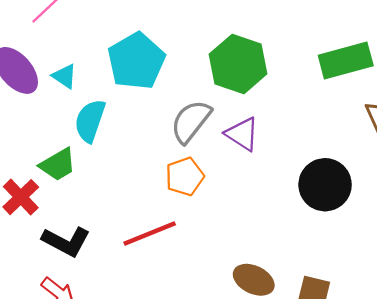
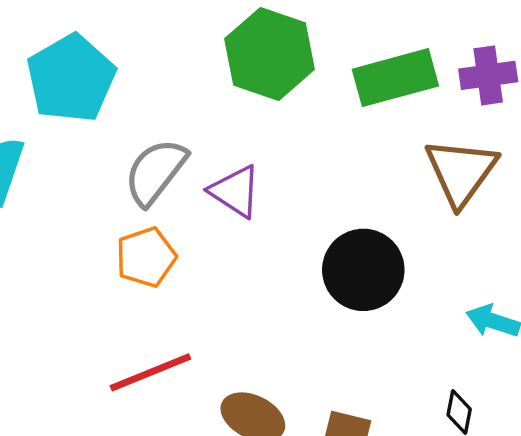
green hexagon: (238, 64) -> (270, 54), moved
red line: (150, 233) -> (150, 372), moved

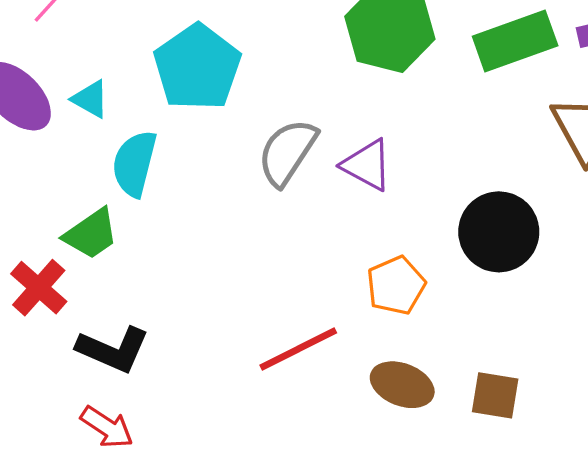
orange pentagon: (146, 257) -> (396, 285), moved

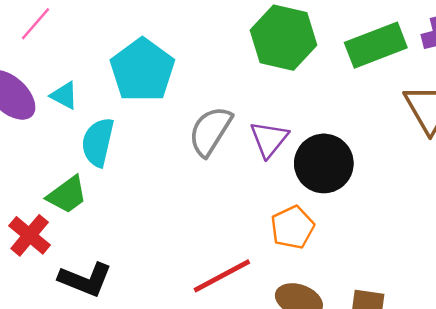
purple triangle: (367, 165) -> (269, 139), turned 42
black circle: (499, 232) -> (324, 163), moved

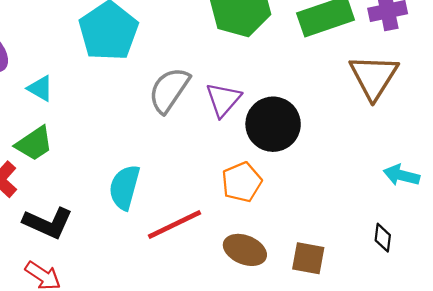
cyan triangle: (64, 96) -> (40, 88), moved
cyan semicircle: (98, 142) -> (124, 187), moved

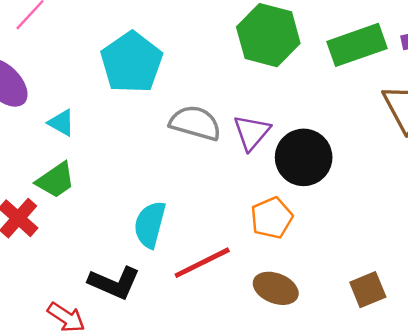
gray semicircle: (169, 90) -> (195, 123), turned 72
black L-shape: (48, 223) -> (114, 283), moved
brown square: (308, 258) -> (368, 290), moved, turned -32

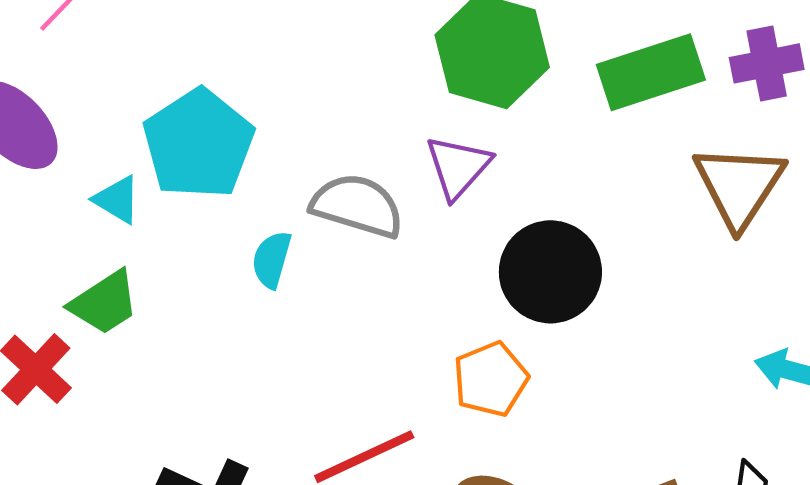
cyan pentagon: (132, 62) -> (198, 144), moved
purple triangle: (252, 132) -> (458, 167), moved
cyan semicircle: (150, 224) -> (272, 259), moved, size x0.7

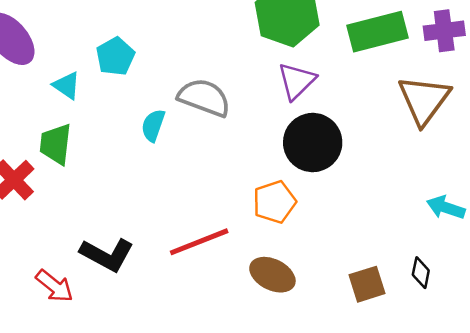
cyan pentagon: (198, 144) -> (115, 56), size x0.6
purple triangle: (458, 167) -> (297, 81), moved
green trapezoid: (104, 303) -> (56, 144), turned 126

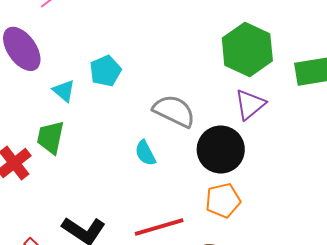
cyan semicircle: (153, 125) -> (145, 153), moved, turned -52
black circle: (313, 143) -> (221, 150), moved

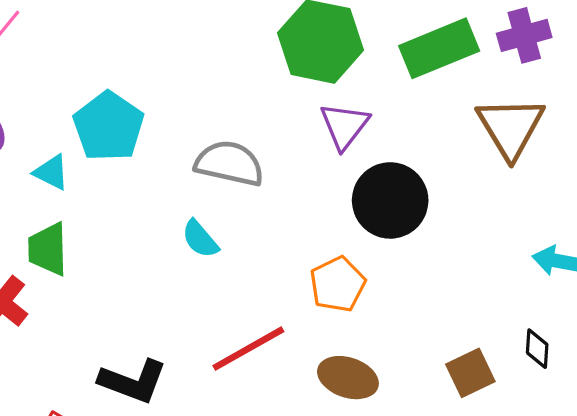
cyan pentagon: (105, 71) -> (108, 126), size x1.4
black circle: (221, 150) -> (390, 200), moved

